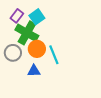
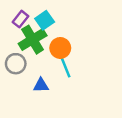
green cross: (27, 33) -> (33, 40), turned 30
orange circle: (37, 49) -> (60, 48), moved

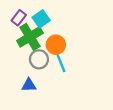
gray circle: (16, 64) -> (39, 59), moved
blue triangle: (41, 85) -> (29, 85), moved

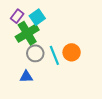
orange circle: (56, 45) -> (72, 52), moved

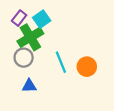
orange circle: (72, 52) -> (87, 67), moved
gray circle: (35, 53) -> (24, 58), moved

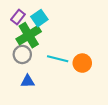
cyan line: (61, 62) -> (58, 59), turned -54

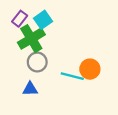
gray circle: (22, 54) -> (37, 62), moved
cyan line: (58, 59) -> (72, 76), moved

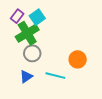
cyan line: (72, 76) -> (55, 76), moved
blue triangle: (30, 89) -> (26, 77), turned -32

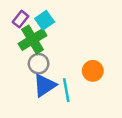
cyan line: (55, 76) -> (66, 90), turned 66
blue triangle: (26, 77) -> (45, 85), moved, size x1.5

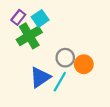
gray circle: (39, 64) -> (65, 58), moved
cyan line: (66, 90) -> (60, 82), turned 40

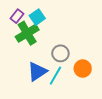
orange circle: (84, 64) -> (83, 69), moved

